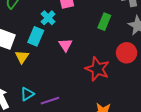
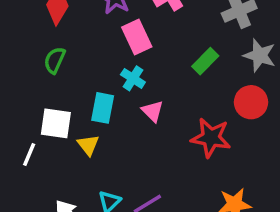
cyan cross: (48, 18) -> (133, 78), moved
green rectangle: (104, 22) -> (205, 61), turned 35

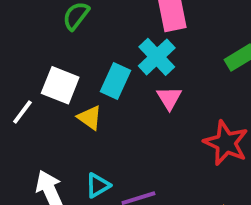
cyan cross: (133, 78) -> (157, 57), size x1.4
yellow triangle: (88, 145) -> (90, 118), turned -30

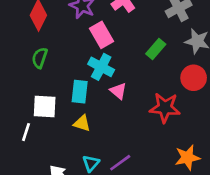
yellow triangle: (90, 118) -> (82, 123), moved

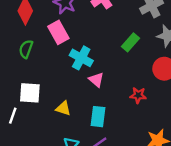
pink rectangle: (101, 35) -> (58, 32), moved
cyan rectangle: (80, 92) -> (98, 117), moved
red star: (165, 108) -> (138, 95), size x0.6

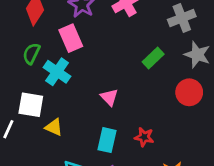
cyan cross: (81, 58) -> (57, 72), moved
red star: (138, 95) -> (144, 137), moved
yellow triangle: (63, 108) -> (54, 127), moved

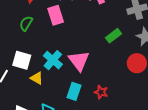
cyan cross: (57, 72) -> (53, 60), moved
pink triangle: (109, 97) -> (79, 61), size x1.6

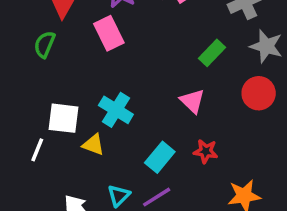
green semicircle: (26, 23) -> (45, 44), moved
pink triangle: (79, 61) -> (192, 101), moved, size x0.7
cyan rectangle: (74, 91) -> (160, 157), turned 30

